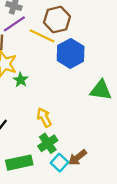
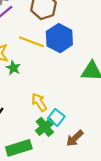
yellow line: (42, 36) -> (31, 42), moved
cyan square: (59, 163) -> (56, 118), moved

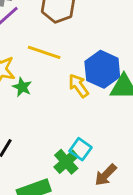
blue hexagon: (59, 38) -> (102, 69), moved
yellow arrow: (39, 102) -> (78, 86), moved

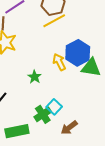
yellow line: (44, 52) -> (54, 21), moved, turned -55
green star: (22, 87) -> (35, 77), moved

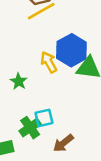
cyan square: (54, 107) -> (44, 118), turned 35

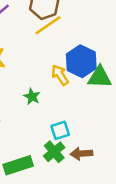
green cross: (30, 128) -> (54, 152), moved
brown arrow: (63, 143) -> (81, 154), turned 40

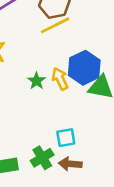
green star: (32, 97) -> (37, 81), moved
cyan square: (60, 130) -> (66, 138), moved

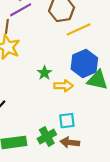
yellow line: (55, 25) -> (79, 29), moved
yellow arrow: (60, 79) -> (63, 86), moved, turned 114

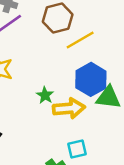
yellow arrow: (63, 86) -> (69, 108), size x1.4

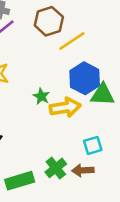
cyan square: (77, 149) -> (93, 145), moved

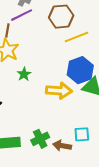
green star: (41, 96) -> (24, 74), moved
cyan square: (93, 145) -> (82, 134), moved

